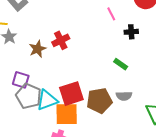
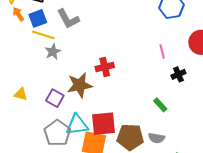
black cross: (131, 32) -> (178, 74), turned -32
brown star: (38, 49) -> (80, 85), moved, size x1.4
gray pentagon: (29, 96) -> (57, 133), moved

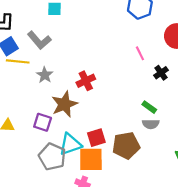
gray star: (53, 52) -> (45, 75), moved
red square: (103, 124) -> (96, 138), size x0.7
gray semicircle: (156, 138) -> (151, 124), moved

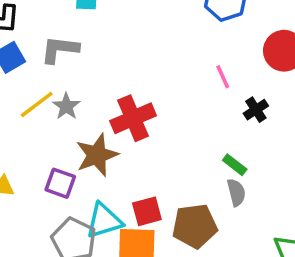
gray L-shape: (39, 40) -> (60, 49), turned 135
yellow line: (18, 61) -> (37, 105), moved, turned -45
red cross: (86, 81) -> (133, 118), size x1.4
gray semicircle: (151, 124) -> (236, 192), turned -105

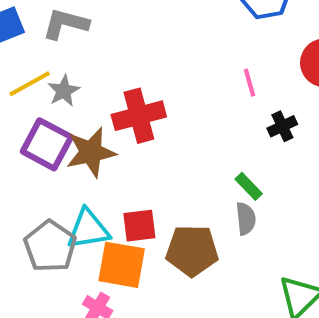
purple square: (60, 183) -> (47, 144), moved, size x1.4

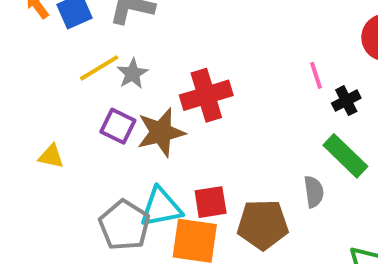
pink line: (250, 83) -> (316, 75), moved
purple square: (47, 144) -> (118, 126), size x0.7
green rectangle: (249, 186) -> (345, 156), moved, size x1.6

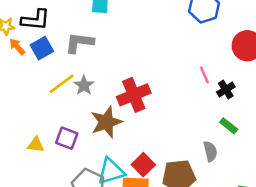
purple square: (118, 126) -> (67, 138), moved
green rectangle: (345, 156) -> (229, 126), size x0.6
red square: (211, 202) -> (143, 165), turned -30

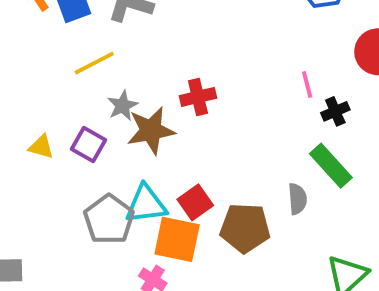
gray star: (84, 85) -> (123, 106), moved
red cross: (134, 95) -> (198, 97), size x0.7
green rectangle: (229, 126) -> (331, 166), size x1.6

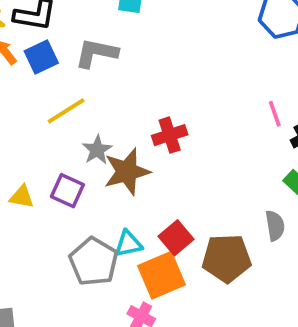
cyan triangle: (146, 204) -> (128, 244), size x0.7
orange square: (177, 239) -> (161, 275), turned -30

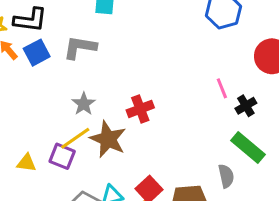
yellow line: (66, 111) -> (75, 138), moved
gray star: (97, 150) -> (84, 104), moved
brown star: (127, 172) -> (108, 139), turned -30

